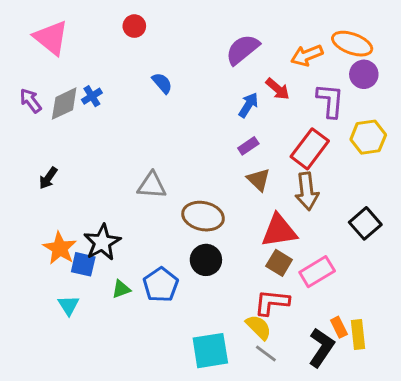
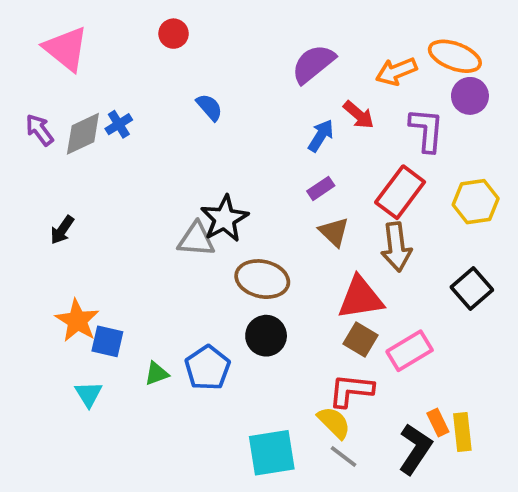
yellow hexagon: (368, 137) -> (476, 202), moved
black star: (102, 242) -> (225, 219), moved

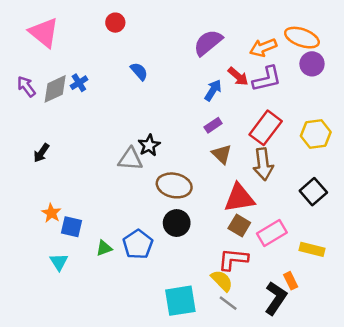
purple L-shape: (427, 130) -> (267, 79), moved, turned 72
black star: (225, 219) -> (149, 145), size x0.7
orange star: (77, 321) -> (51, 213), size x0.7
yellow rectangle: (462, 432) -> (312, 249), moved, turned -70

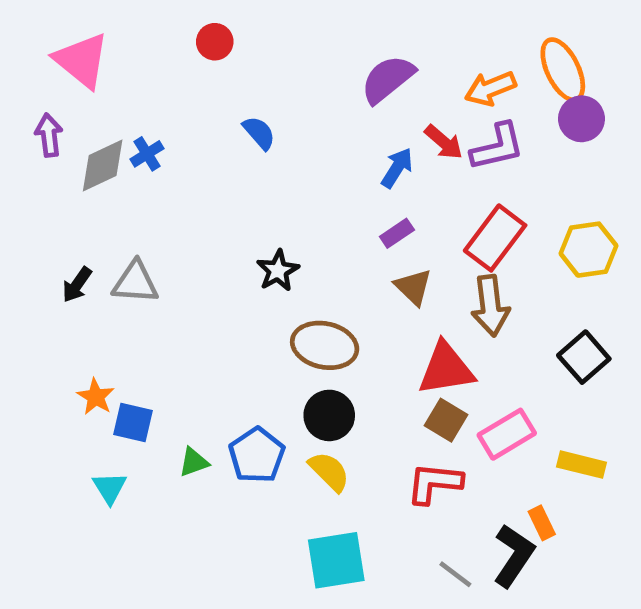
orange ellipse: (302, 38) -> (563, 70), turned 44
purple arrow: (26, 86) -> (49, 135), moved, turned 30
gray triangle: (130, 159) -> (135, 282), moved
yellow semicircle: (222, 281) -> (329, 472), moved
gray line: (228, 303) -> (455, 574), moved

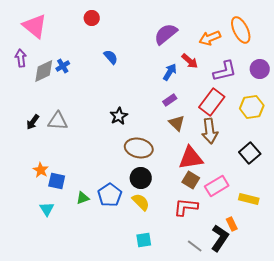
purple circle: (581, 119) -> (260, 69), moved
purple L-shape: (497, 147) -> (225, 71), moved
cyan square: (336, 560) -> (144, 240), size x0.6

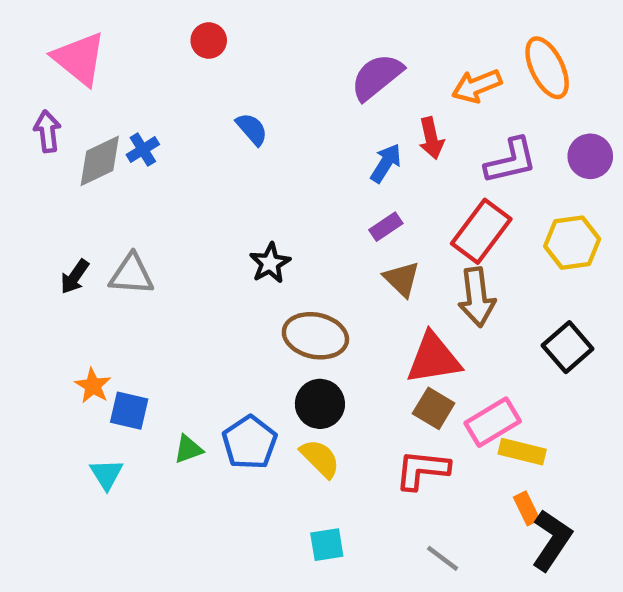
red arrow: (190, 61) -> (431, 138), turned 36
yellow rectangle: (249, 199) -> (522, 452), moved
black L-shape: (220, 238) -> (552, 540), moved

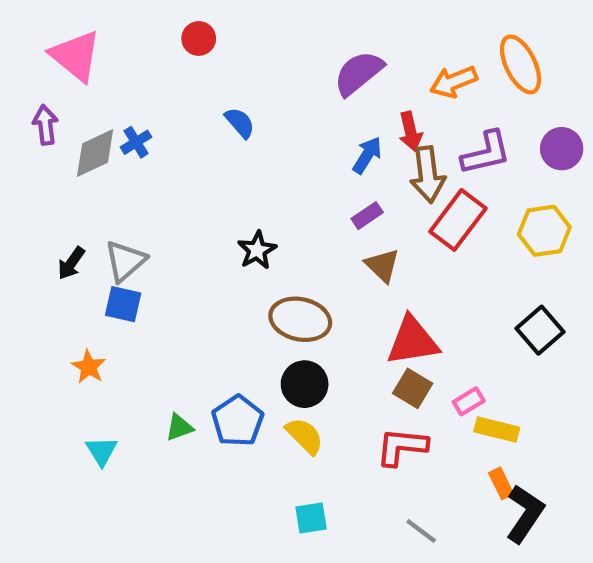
gray triangle: (131, 274) -> (125, 261), turned -45
brown arrow: (477, 297) -> (428, 175), moved
blue square: (129, 411) -> (123, 304), moved
pink rectangle: (493, 422) -> (469, 401), size x0.6

